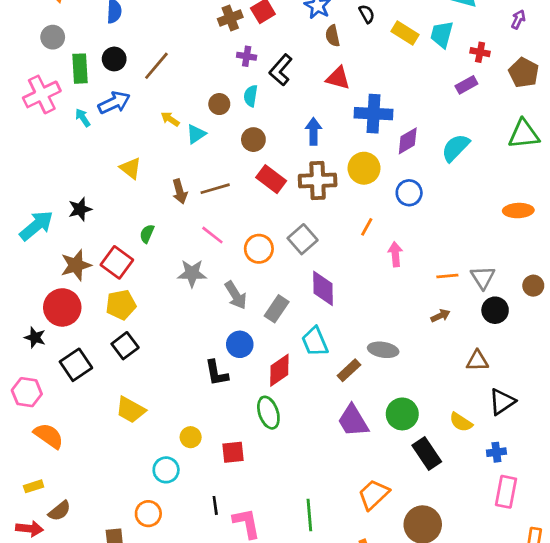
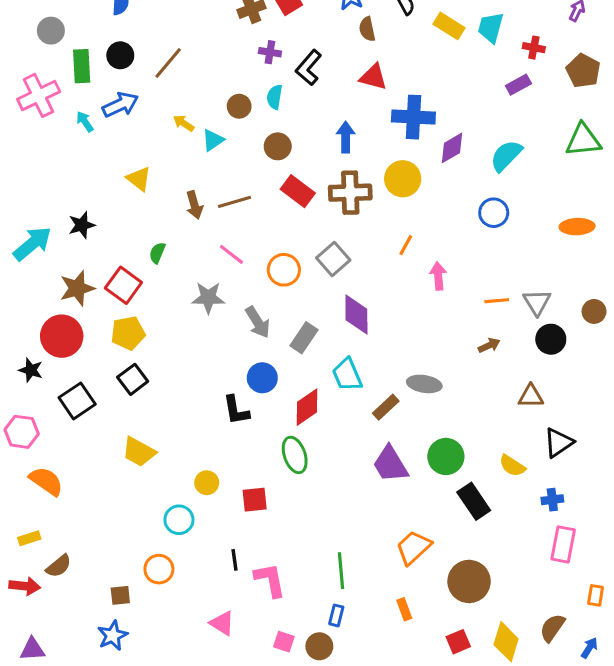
blue circle: (409, 193) -> (494, 213), moved

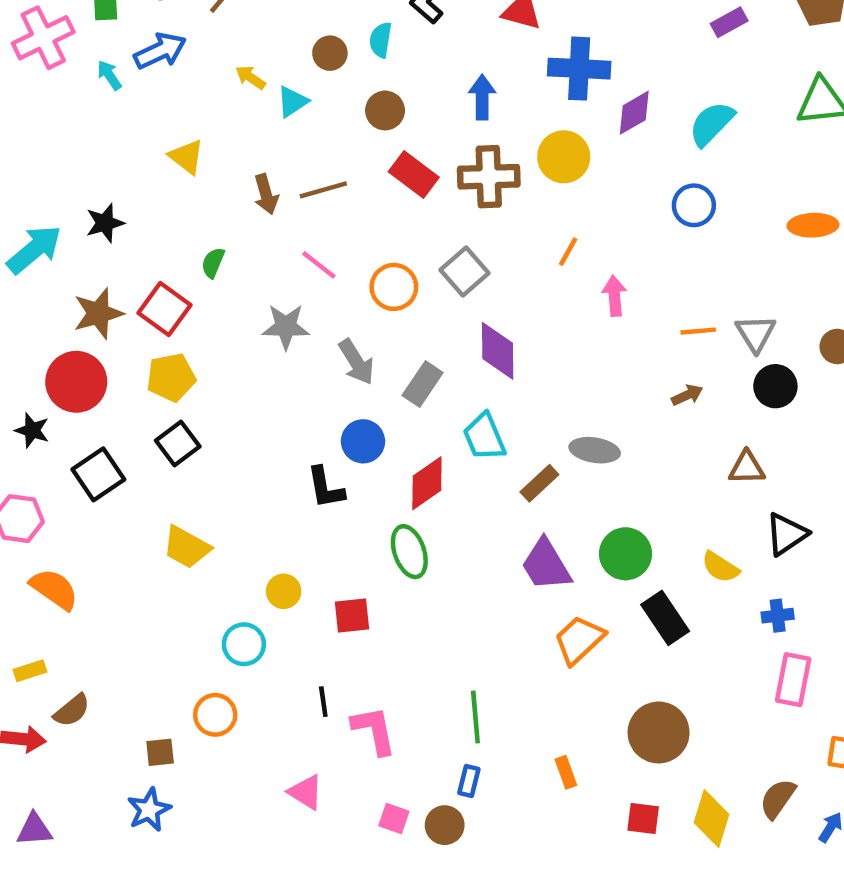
orange trapezoid: (413, 548) -> (579, 640), moved
red square: (458, 642) -> (643, 819), turned 30

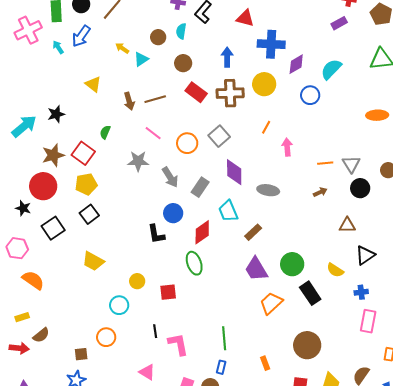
blue arrow: (160, 51) -> (81, 36), turned 150
blue circle: (694, 205) -> (310, 95), moved
gray ellipse: (595, 450) -> (268, 190), moved

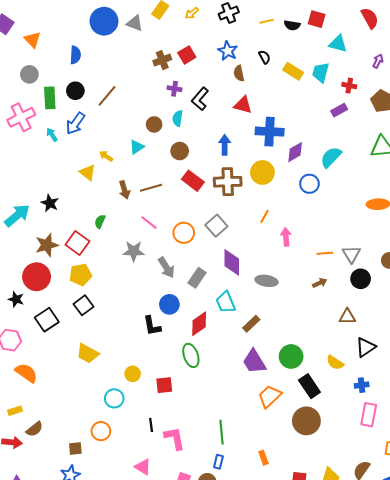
yellow arrow: (122, 48) -> (106, 156), moved
black star: (56, 114) -> (50, 203), turned -30
brown circle: (307, 345) -> (306, 421), moved

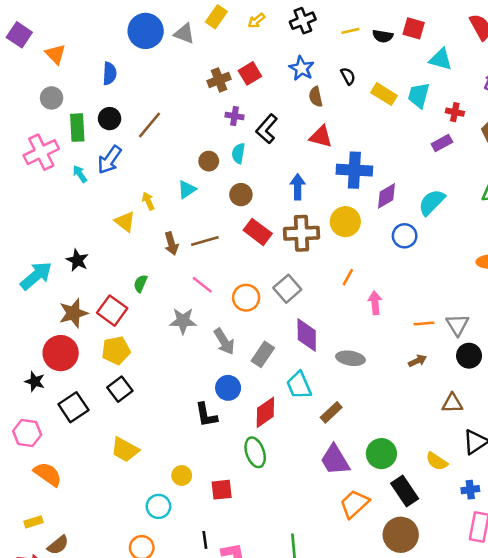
yellow arrow: (106, 156) -> (148, 201), turned 32

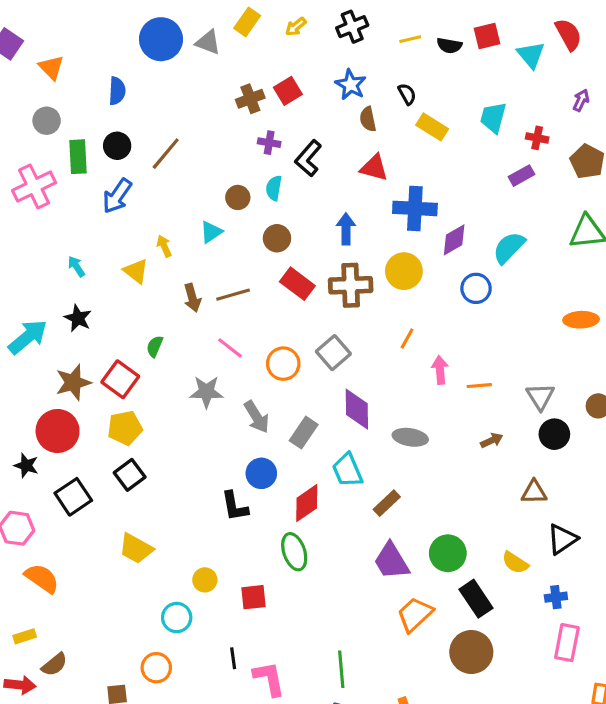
red square: (414, 28) -> (487, 36), turned -30
cyan triangle: (441, 59) -> (531, 55), moved, turned 35
yellow rectangle: (384, 94) -> (432, 127), moved
cyan arrow: (80, 174) -> (76, 266), moved
orange line: (424, 323) -> (479, 386), moved

